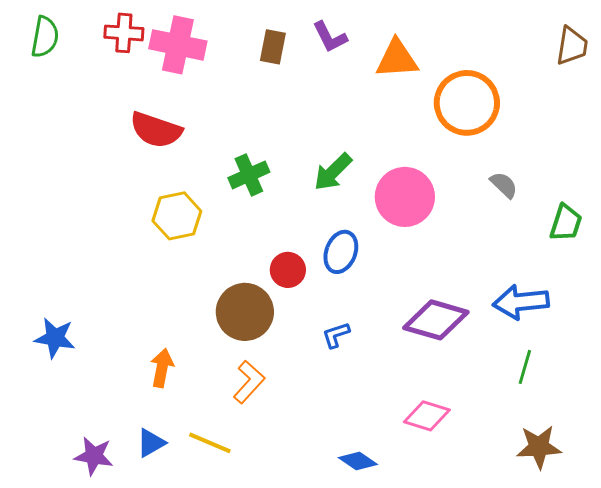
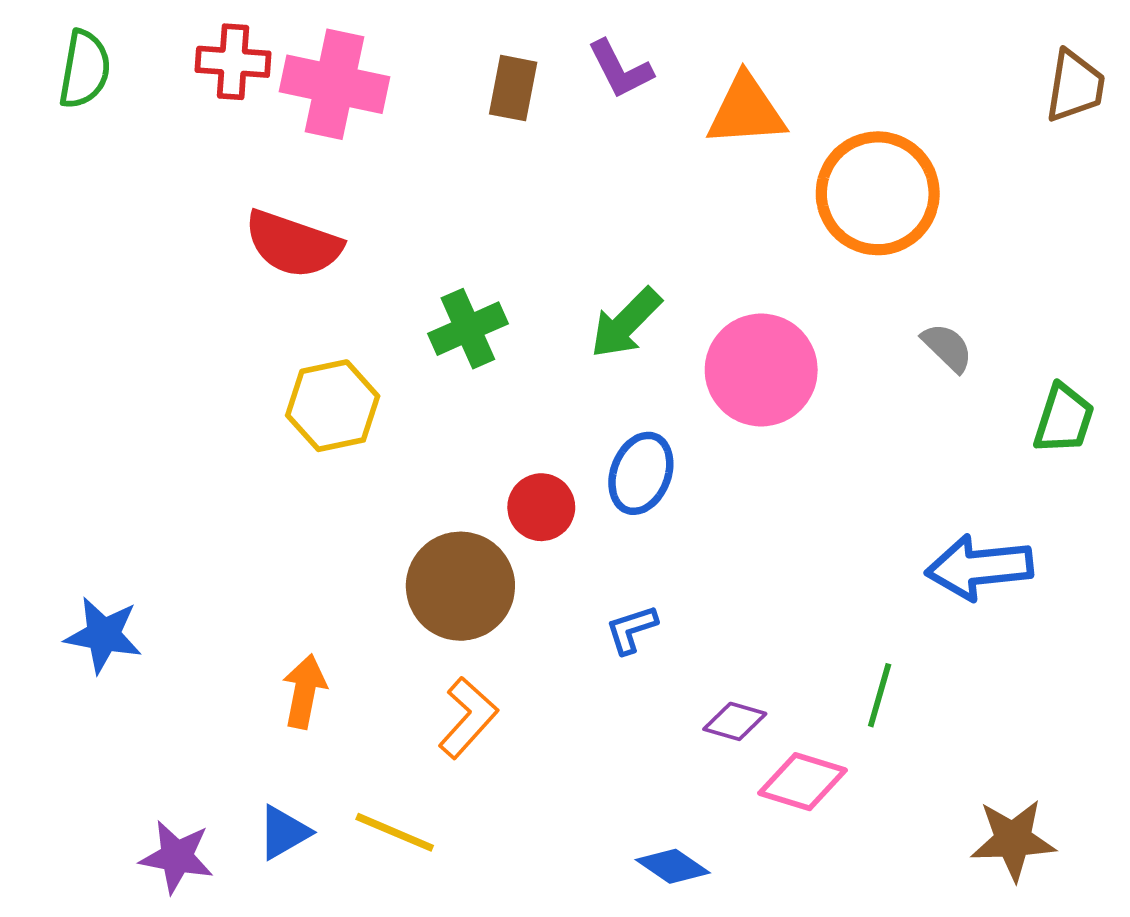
purple diamond: (436, 320) -> (735, 721), moved, size x0.5
green line: (525, 367) -> (880, 695), moved

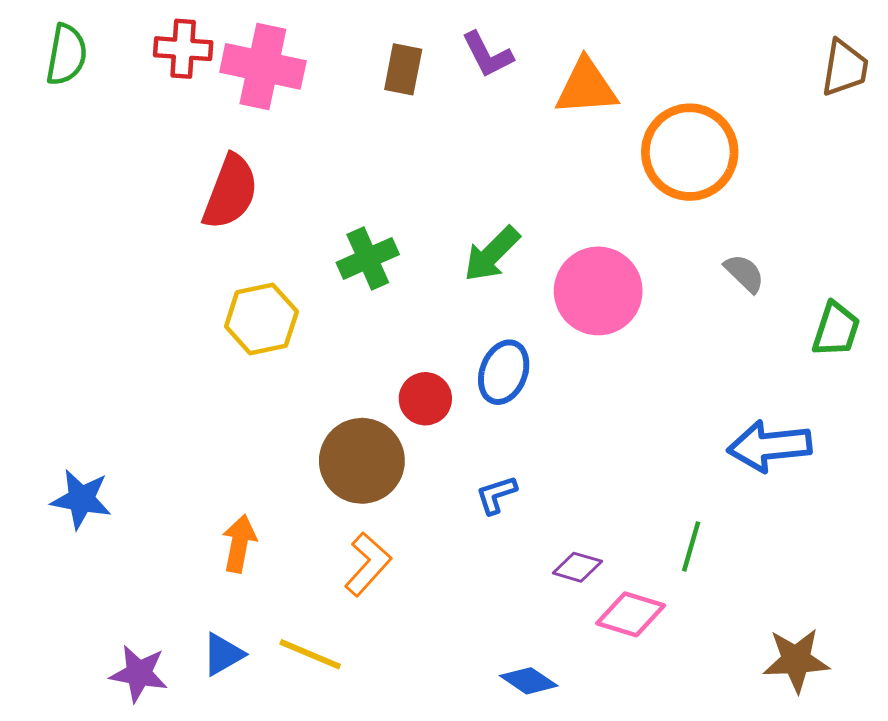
red semicircle: (293, 244) -> (230, 192), turned -88

